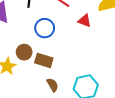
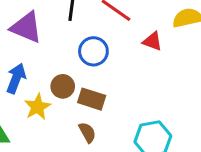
brown semicircle: (53, 85) -> (87, 132), moved

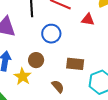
brown rectangle: (92, 99) -> (75, 64), moved

